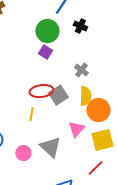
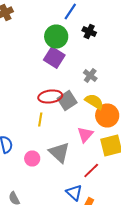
purple square: (45, 52) -> (54, 58), size x1.5
yellow semicircle: (85, 96) -> (94, 102), turned -60
red line: (95, 168) -> (91, 170), moved

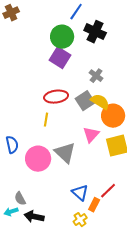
black cross: (89, 32) -> (95, 32), size x1.5
gray square: (67, 100) -> (85, 101), moved
pink circle: (32, 158) -> (38, 159), size x1.6
red line: (91, 170) -> (108, 191), moved

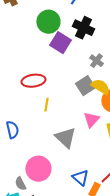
black cross: (95, 32) -> (83, 28), moved
green circle: (62, 37) -> (48, 22), moved
red ellipse: (56, 97) -> (33, 81), moved
pink circle: (38, 159) -> (38, 169), moved

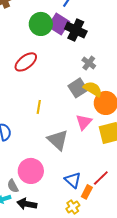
purple square: (60, 43) -> (59, 24), moved
red ellipse: (33, 81) -> (26, 62), moved, turned -30

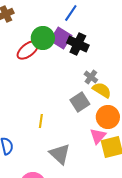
red ellipse: (26, 62) -> (28, 50), moved
yellow semicircle: (93, 89) -> (102, 90), moved
pink triangle: (84, 122) -> (98, 136), moved

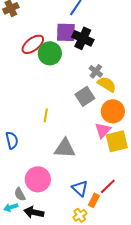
green circle: (43, 38) -> (50, 53), moved
purple square: (61, 38) -> (66, 32), turned -30
gray triangle: (60, 154) -> (65, 148), turned -40

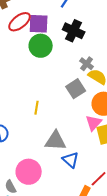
purple square: (66, 32) -> (39, 24), moved
red ellipse: (33, 44) -> (20, 22), moved
blue triangle: (80, 188) -> (71, 160), moved

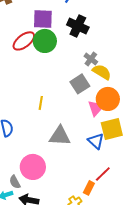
red ellipse: (20, 22) -> (24, 41), moved
pink triangle: (94, 123) -> (96, 108), moved
blue triangle: (71, 160) -> (96, 141), moved

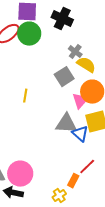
gray triangle: (60, 136) -> (66, 124), moved
pink circle: (33, 167) -> (20, 174), moved

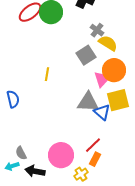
red line: (87, 167) -> (93, 145), moved
pink circle: (20, 174) -> (61, 155), moved

